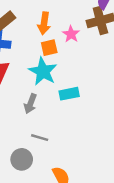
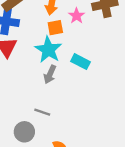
cyan rectangle: (69, 94) -> (80, 62), moved, turned 36
gray arrow: (30, 104) -> (50, 74), moved

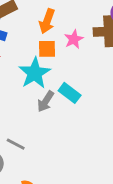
gray arrow: (50, 74) -> (46, 101), moved

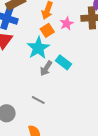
orange square: (47, 49) -> (47, 30), turned -32
gray line: (16, 144) -> (38, 100), moved

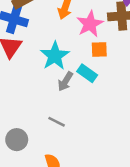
pink star: (67, 23) -> (90, 24), size x1.5
orange square: (47, 30) -> (99, 50), moved, turned 32

